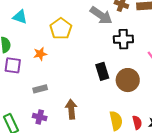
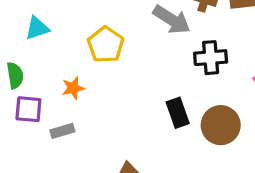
cyan triangle: (20, 17) -> (37, 28), turned -35
gray rectangle: (40, 89) -> (62, 131), moved

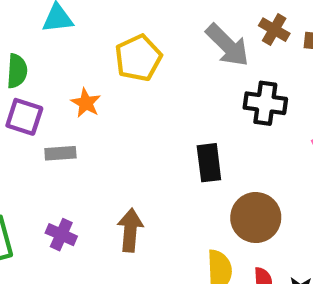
orange star: (73, 88) -> (86, 103), turned 30
brown circle: (221, 125) -> (256, 218), moved

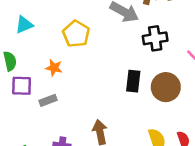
black rectangle: (209, 163) -> (133, 81), turned 30
brown circle: (256, 218) -> (166, 87), moved

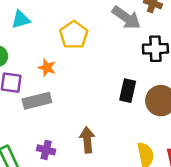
gray rectangle: (48, 100) -> (37, 101), size x1.5

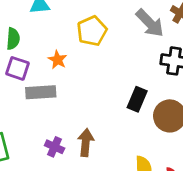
purple cross: (46, 150) -> (55, 147), moved

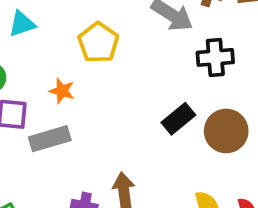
black rectangle: (137, 99) -> (178, 119), turned 40

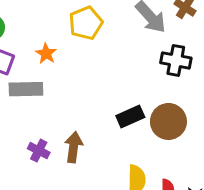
black rectangle: (178, 119) -> (130, 116), moved

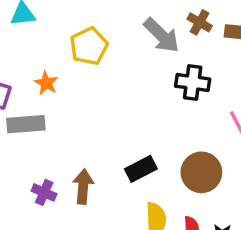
black rectangle: (130, 116) -> (141, 169), moved
brown circle: (168, 121) -> (201, 172), moved

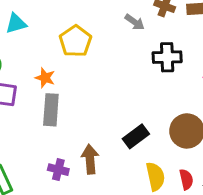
gray arrow: (162, 35) -> (135, 22), size x0.6
gray rectangle: (26, 124) -> (51, 110), moved, turned -72

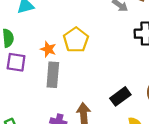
yellow pentagon: (75, 41) -> (76, 40), moved

